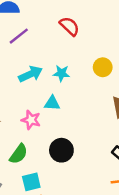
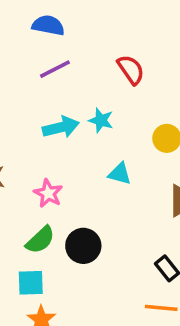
cyan star: (61, 73) -> (101, 120), moved
cyan triangle: (52, 103) -> (120, 174), moved
green semicircle: (19, 154) -> (40, 240), moved

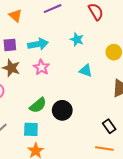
cyan arrow: (61, 127) -> (38, 44), moved
pink star: (48, 193) -> (41, 67), moved

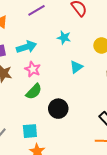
cyan triangle: (86, 71) -> (76, 67), turned -48
green semicircle: (38, 105) -> (34, 91), moved

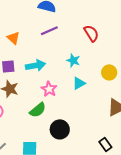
cyan triangle: (76, 67) -> (79, 83), moved
pink star: (33, 69) -> (49, 89), moved

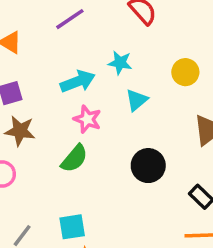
cyan arrow: (36, 65) -> (78, 81), moved
black circle: (60, 129) -> (148, 166), moved

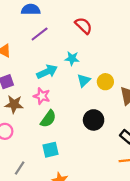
yellow circle: (185, 72) -> (105, 82), moved
pink star: (87, 119) -> (42, 96), moved
cyan square: (72, 227) -> (50, 150), moved

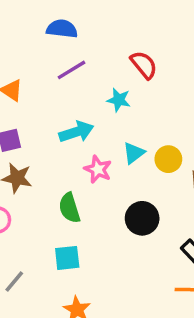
cyan star: (72, 58) -> (119, 100), moved
pink star: (42, 96) -> (98, 169), moved
green semicircle: (48, 119) -> (69, 208), turned 120

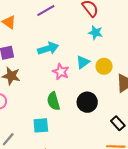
cyan star: (119, 100) -> (96, 33), moved
green semicircle: (69, 208) -> (53, 101), moved

